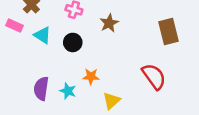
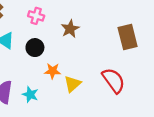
orange star: (91, 76) -> (53, 71), moved
yellow triangle: (112, 101) -> (72, 84), moved

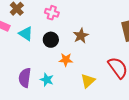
brown star: (70, 29) -> (81, 36), moved
yellow triangle: (72, 84) -> (88, 81), moved

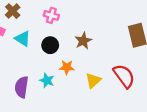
cyan star: (47, 80) -> (47, 80), moved
yellow triangle: (88, 81) -> (93, 80), moved

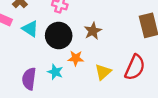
black circle: (50, 45) -> (59, 36), size x1.5
red semicircle: (124, 76) -> (135, 67), turned 60

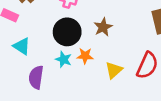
cyan triangle: (30, 29) -> (22, 46), moved
cyan star: (55, 72) -> (64, 59), moved

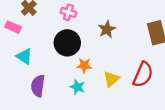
brown star: (103, 27) -> (107, 29), moved
cyan star: (64, 59) -> (77, 87), moved

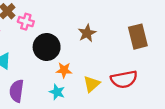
pink cross: (68, 12) -> (26, 22), moved
red semicircle: (143, 75) -> (124, 79), turned 55

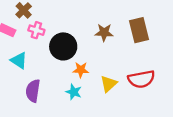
pink cross: (26, 22) -> (36, 30), moved
brown star: (87, 33) -> (104, 32), turned 30
brown rectangle: (138, 37) -> (139, 30), moved

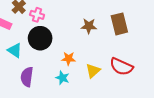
pink cross: (36, 30) -> (37, 15), moved
black circle: (63, 46) -> (40, 38), moved
red semicircle: (141, 79) -> (121, 67), turned 35

